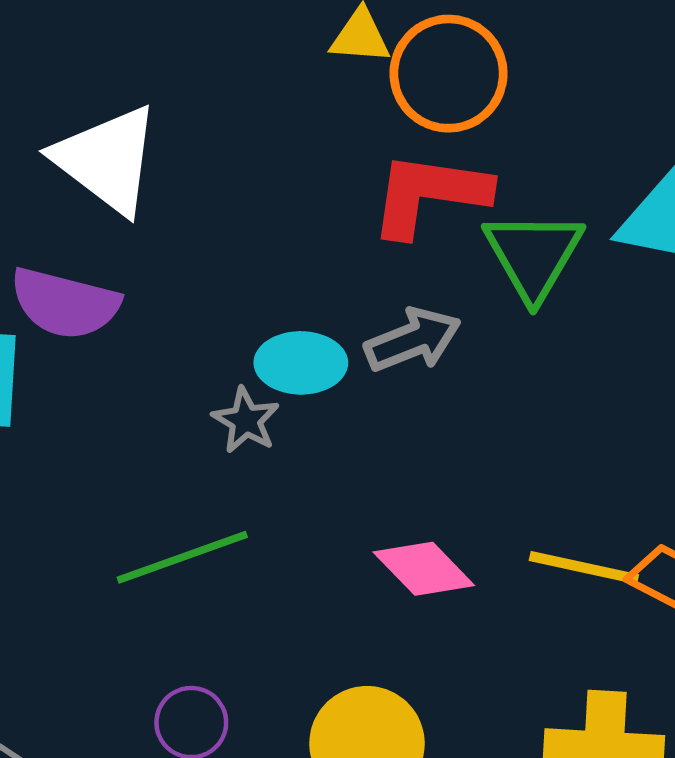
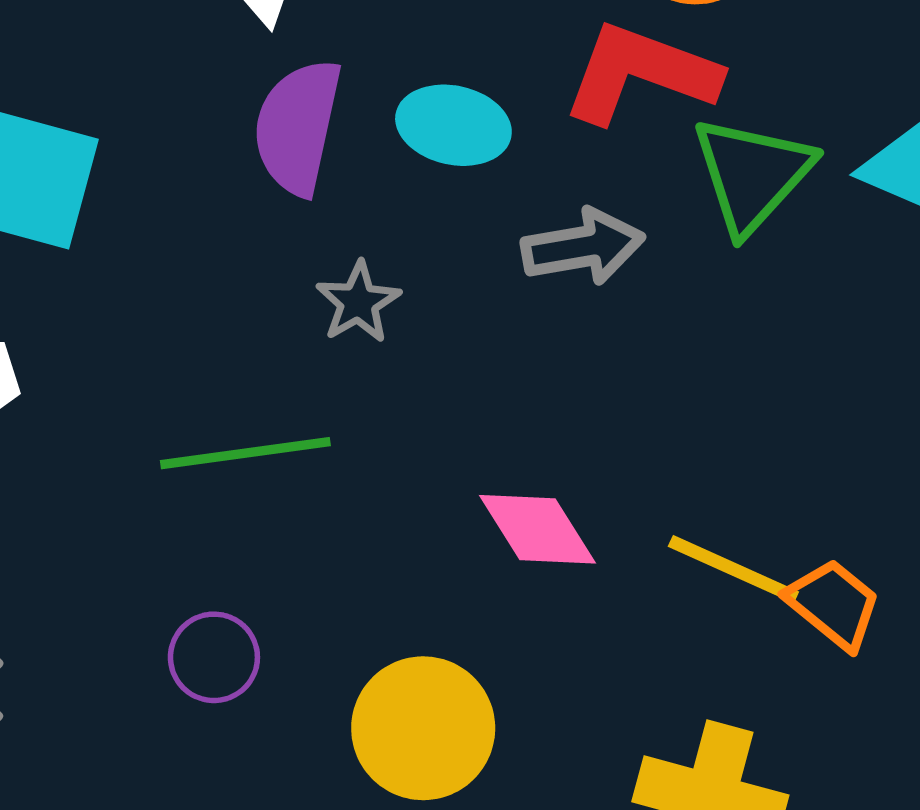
purple semicircle: (65, 303) -> (298, 127), moved, turned 76
cyan ellipse: (301, 363) -> (453, 125), moved

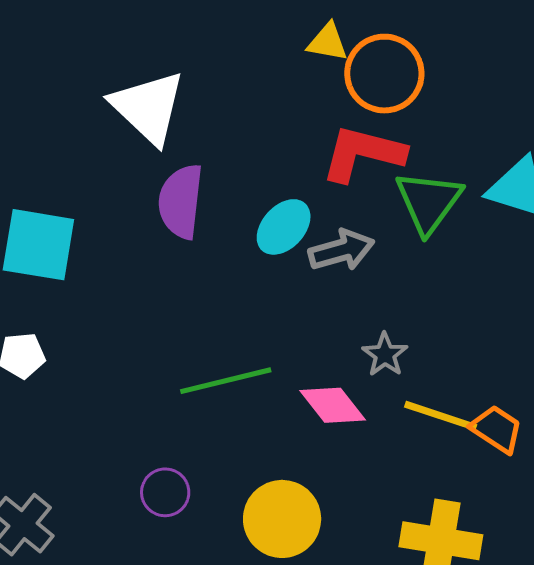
cyan ellipse: (453, 125) -> (284, 227), moved, turned -54
gray star: (358, 302) -> (385, 355), moved
green line: (245, 453) -> (226, 381), moved

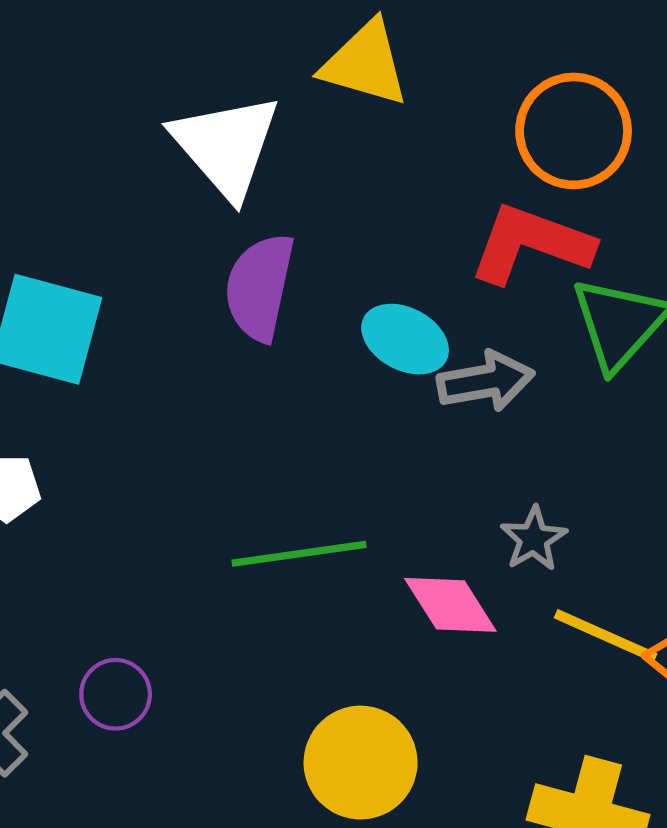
yellow triangle: (328, 42) -> (365, 64), moved, size x1.5
cyan ellipse: (284, 227) -> (405, 339), turned 70
purple circle: (165, 492) -> (116, 694), moved

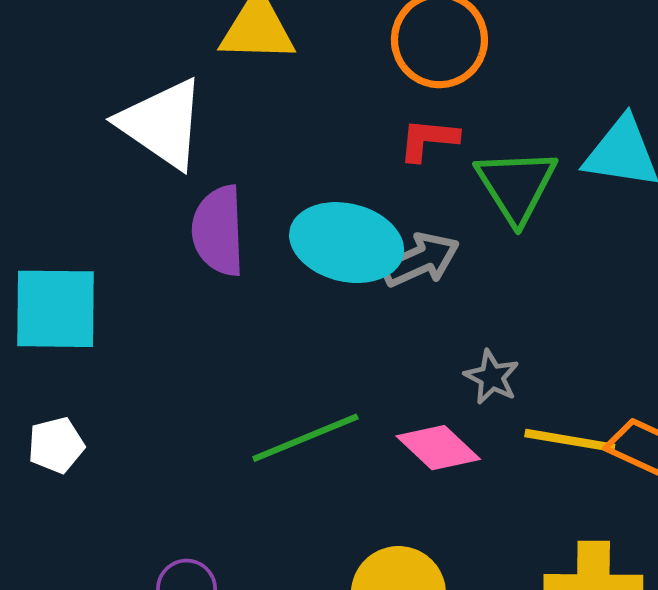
red L-shape: (531, 244) -> (428, 140), size x0.6
cyan ellipse: (405, 339) -> (347, 243), size x1.5

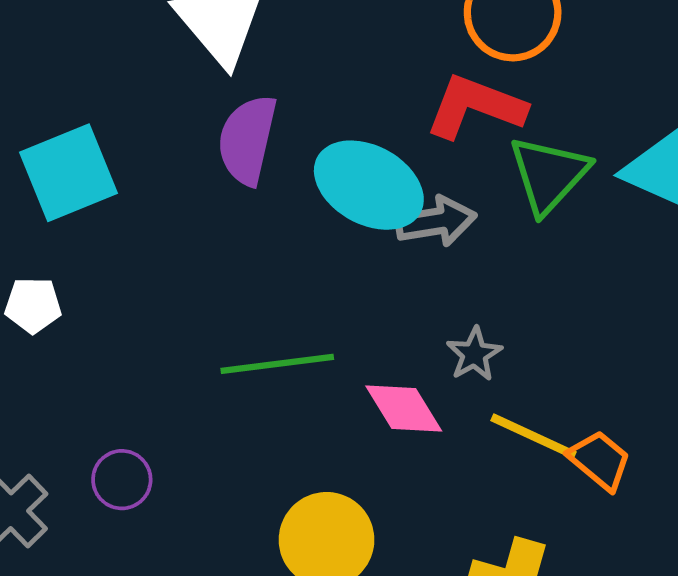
red L-shape: (428, 140) -> (475, 107), size x1.6
cyan square: (56, 309) -> (68, 173), turned -38

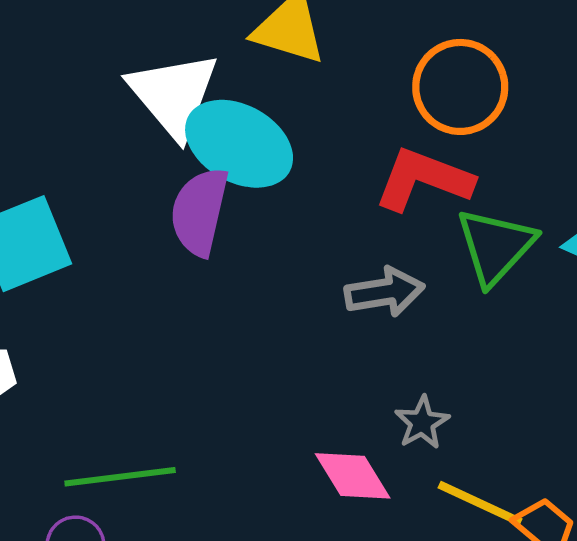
cyan ellipse: (369, 185) -> (239, 144), moved
green line: (277, 364) -> (120, 477), moved

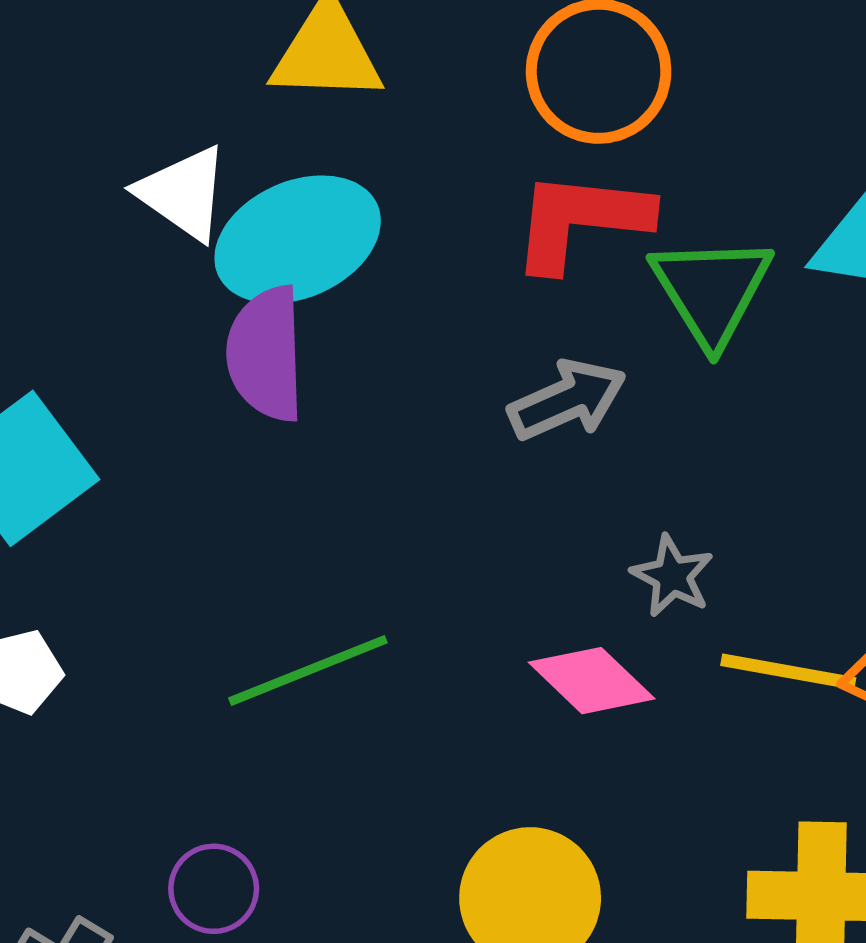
white triangle: (174, 95) -> (183, 193), size x0.7
cyan ellipse: (239, 144) -> (298, 239), turned -38
green line: (120, 477) -> (308, 670), moved

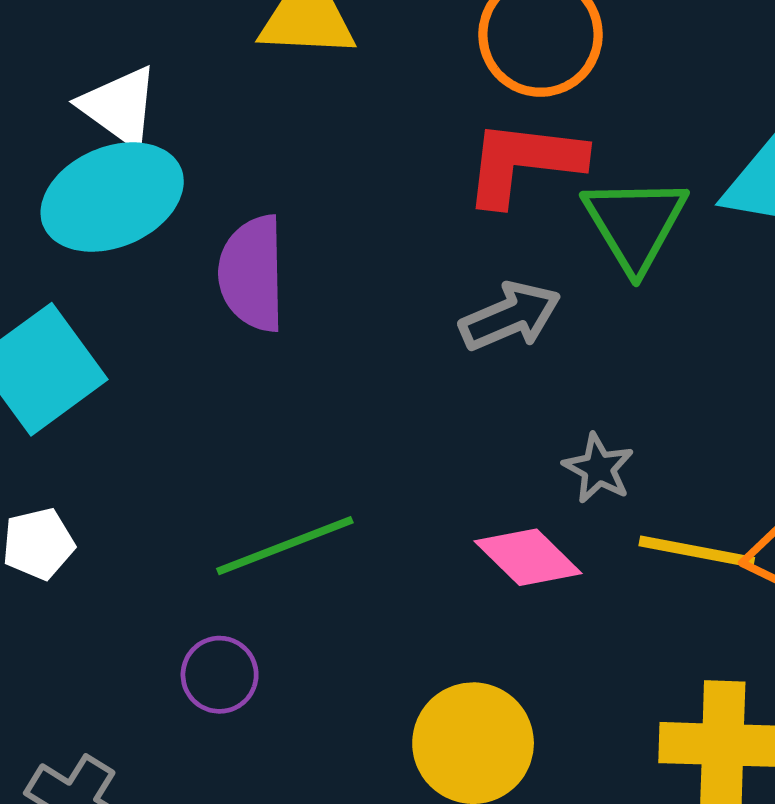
white triangle: (183, 193) -> (120, 107), moved
cyan ellipse: (298, 239) -> (112, 197), moved
purple circle: (214, 889) -> (220, 675), moved

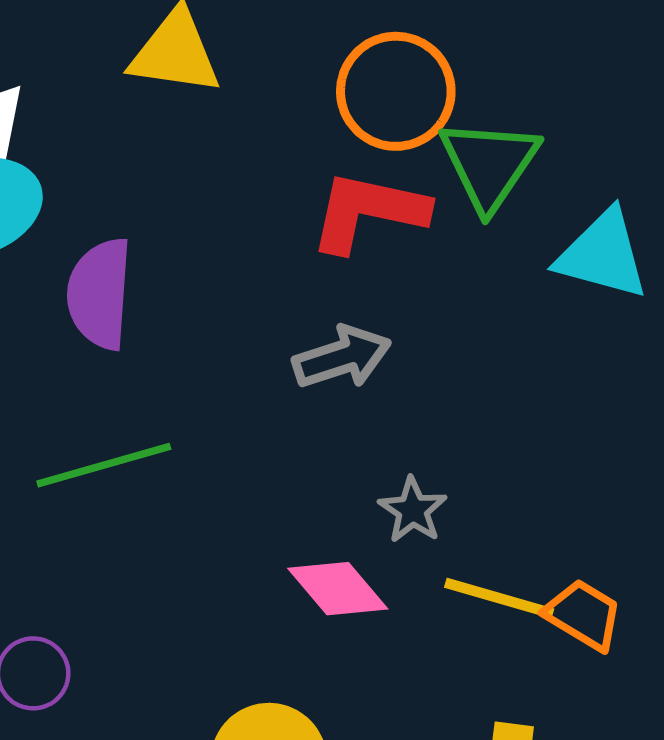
green triangle: (635, 224) -> (489, 164), moved
green line: (285, 546) -> (104, 465), moved

